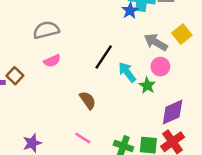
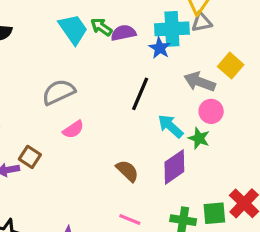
black line: (104, 57) -> (140, 94), moved
purple diamond: (173, 112) -> (174, 167), moved

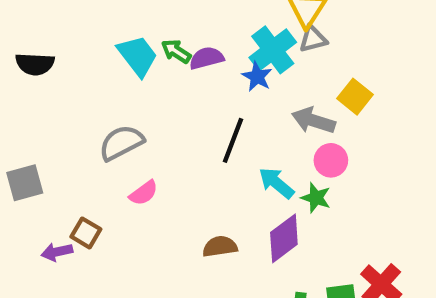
cyan cross: (172, 29) -> (273, 50), turned -32
brown semicircle: (127, 171) -> (220, 246), turned -50

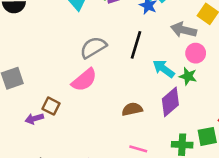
gray semicircle: (121, 143) -> (93, 47), moved
pink semicircle: (144, 193) -> (84, 80), size x1.5

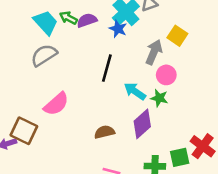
gray arrow: (184, 30) -> (154, 52), turned 100
gray semicircle: (93, 47) -> (44, 55), moved
brown square: (51, 106) -> (24, 131), size x1.5

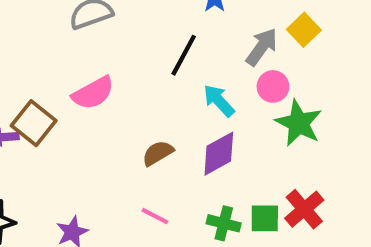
green star: (159, 98) -> (299, 123), moved, size x1.6
brown semicircle: (104, 132) -> (158, 153), turned -30

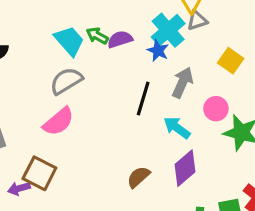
gray arrow: (262, 47) -> (183, 83), moved
pink semicircle: (93, 93) -> (58, 122), moved

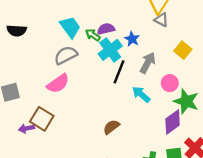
gray triangle: (197, 20) -> (161, 20), turned 40
cyan cross: (168, 30) -> (110, 50), moved
green arrow: (97, 36) -> (93, 35), moved
purple diamond: (185, 168) -> (173, 122), moved

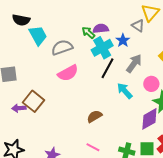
gray triangle: (161, 20) -> (138, 26), moved
cyan trapezoid: (70, 27) -> (38, 35), moved
pink semicircle: (58, 83) -> (68, 73), moved

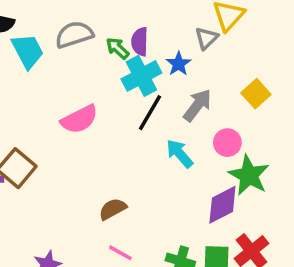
gray triangle: (138, 26) -> (206, 38), turned 40
purple semicircle: (101, 29) -> (140, 42), turned -84
gray semicircle: (62, 47) -> (74, 35), moved
brown semicircle: (94, 116) -> (113, 209), moved

